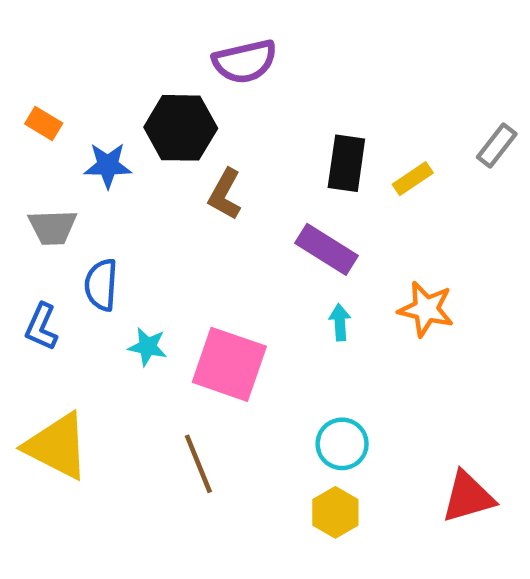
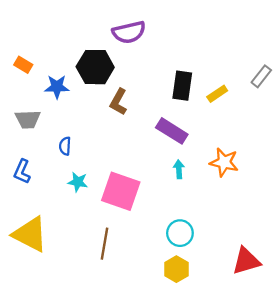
blue semicircle: (101, 285) -> (65, 146), moved, size x0.7
brown line: (198, 464) -> (104, 244), turned 32

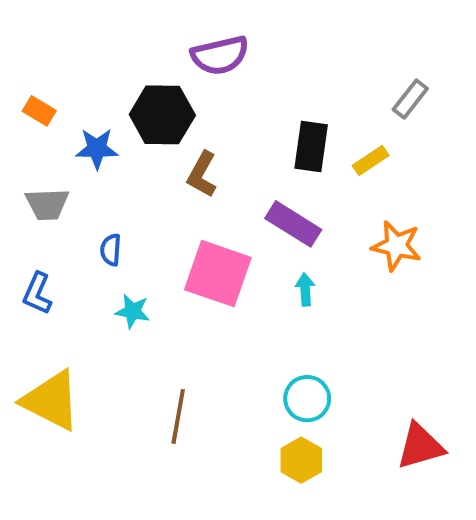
gray rectangle: (261, 76) -> (410, 99), moved
orange star: (224, 162) -> (396, 246), moved
pink square: (121, 191) -> (218, 274), moved

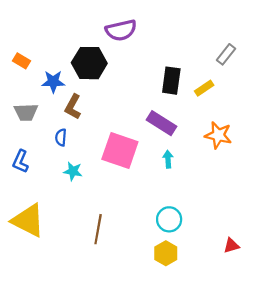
brown L-shape: (202, 174) -> (73, 107), moved
red triangle: (420, 446) -> (231, 246), size x0.6

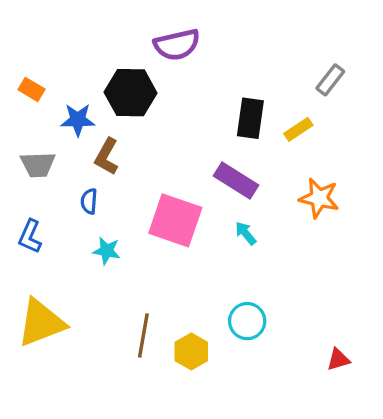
cyan arrow: (168, 159) -> (246, 233), turned -35
yellow triangle: (28, 220) -> (41, 323), turned -48
yellow hexagon: (166, 253) -> (191, 351), moved

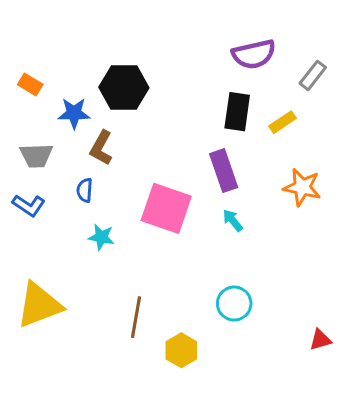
purple semicircle: (177, 45) -> (254, 54), moved
purple rectangle: (236, 181) -> (224, 171), turned 39
blue L-shape: (30, 236) -> (29, 205), moved, turned -80
yellow hexagon: (191, 351) -> (181, 350), moved

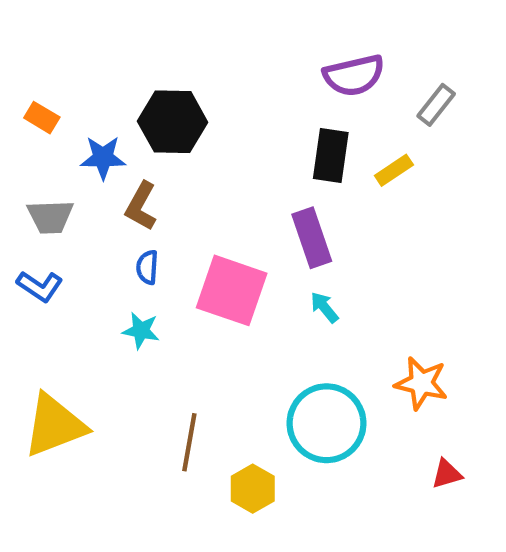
orange star: (302, 187) -> (421, 383), moved
blue semicircle: (85, 190) -> (147, 267), moved
cyan circle: (234, 304) -> (327, 423), size x1.6

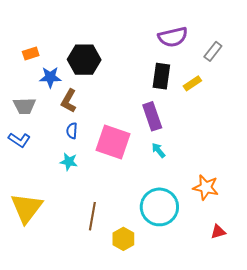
orange rectangle: (42, 118) -> (31, 53), moved, turned -49
yellow triangle: (55, 425) -> (27, 208), turned -32

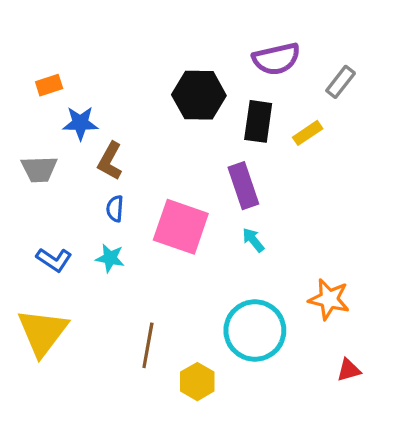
black hexagon: (84, 60) -> (199, 95), moved
blue L-shape: (19, 140) -> (54, 260), moved

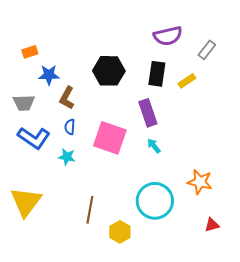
black hexagon: (199, 95) -> (109, 71), moved
blue L-shape: (54, 260) -> (34, 138), moved, size x1.5

